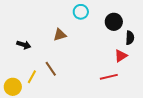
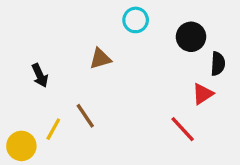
black arrow: (24, 45) -> (40, 75), turned 48
red line: (109, 77) -> (183, 129), turned 60

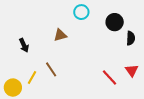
red triangle: (203, 94) -> (132, 70), moved, turned -32

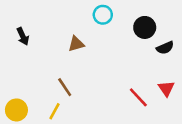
black semicircle: (131, 38) -> (165, 48), turned 64
black arrow: (24, 45) -> (23, 36), moved
yellow line: (32, 77) -> (55, 111), moved

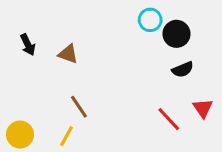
cyan circle: (103, 15) -> (150, 20), moved
brown triangle: (76, 44) -> (68, 54), moved, turned 36
black semicircle: (165, 48) -> (183, 69), moved

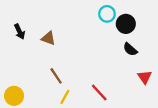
black semicircle: (183, 69) -> (130, 49), turned 64
red line: (169, 119) -> (99, 93), moved
yellow line: (67, 136) -> (65, 97), moved

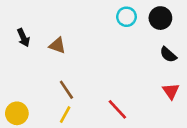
black circle: (126, 24) -> (160, 18), moved
black semicircle: (130, 49) -> (168, 55), moved
yellow line: (65, 97) -> (65, 115), moved

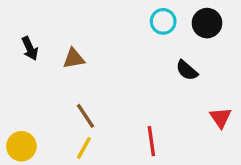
brown triangle: (57, 45) -> (74, 59), turned -30
black semicircle: (168, 55) -> (187, 70), moved
red line: (117, 109) -> (151, 141), turned 35

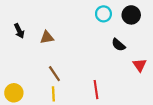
red triangle: (221, 118) -> (140, 65), moved
yellow line: (84, 148) -> (53, 94), turned -32

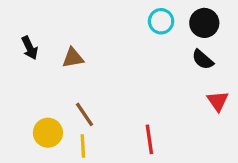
black semicircle: (118, 45) -> (203, 60), moved
yellow circle: (14, 93) -> (48, 133), moved

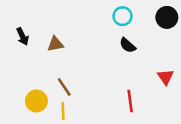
black circle: (204, 23) -> (167, 17), moved
black semicircle: (203, 60) -> (128, 45), moved
red line: (149, 139) -> (130, 101), moved

